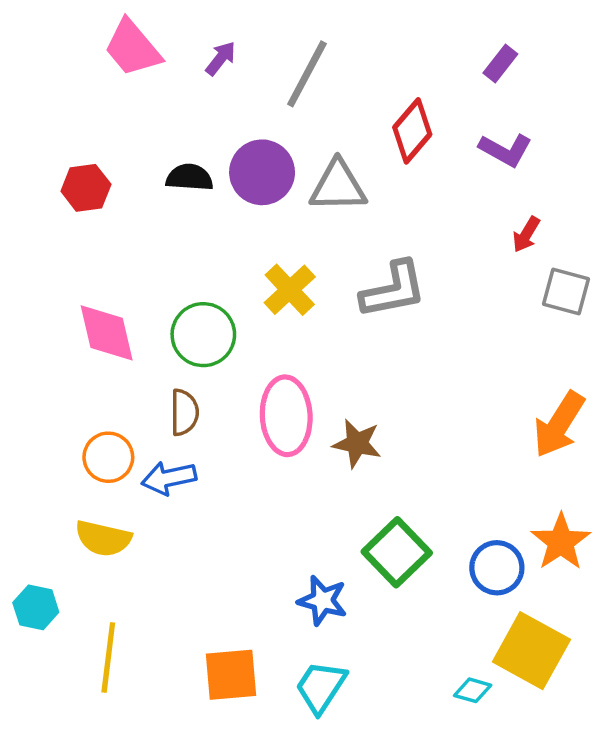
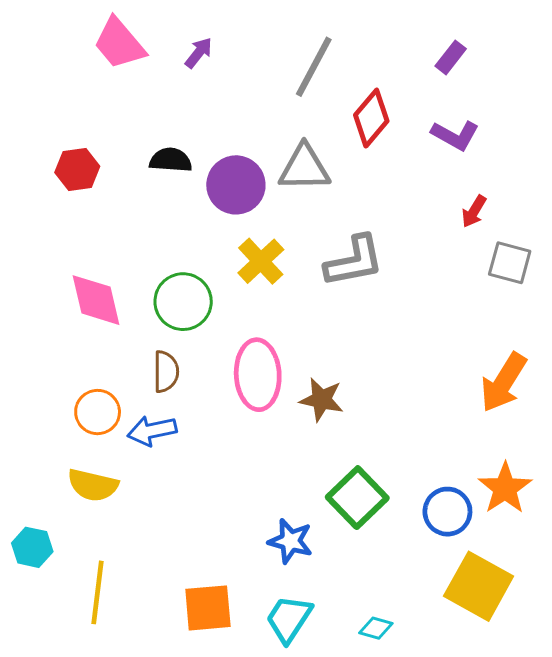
gray line: (307, 74) -> (314, 67), moved
purple circle: (262, 172) -> (236, 185), moved
cyan diamond: (473, 690) -> (376, 628), moved

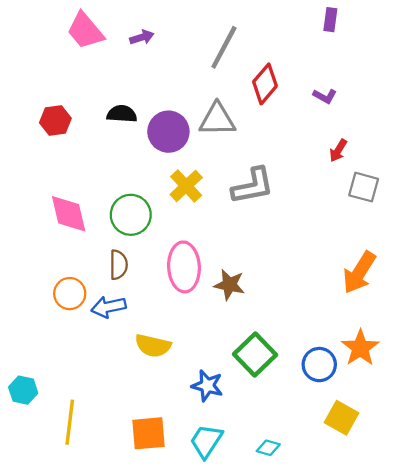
purple arrow: (199, 53) -> (142, 37), turned 35
purple rectangle: (451, 57) -> (330, 20), moved, turned -30
purple L-shape: (455, 135) -> (325, 96), size x0.7
yellow semicircle: (93, 485) -> (153, 346), moved
yellow square: (479, 586) -> (341, 418), size x0.7

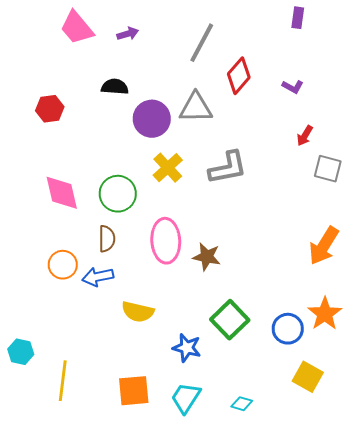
black semicircle: (122, 114) -> (115, 87), moved

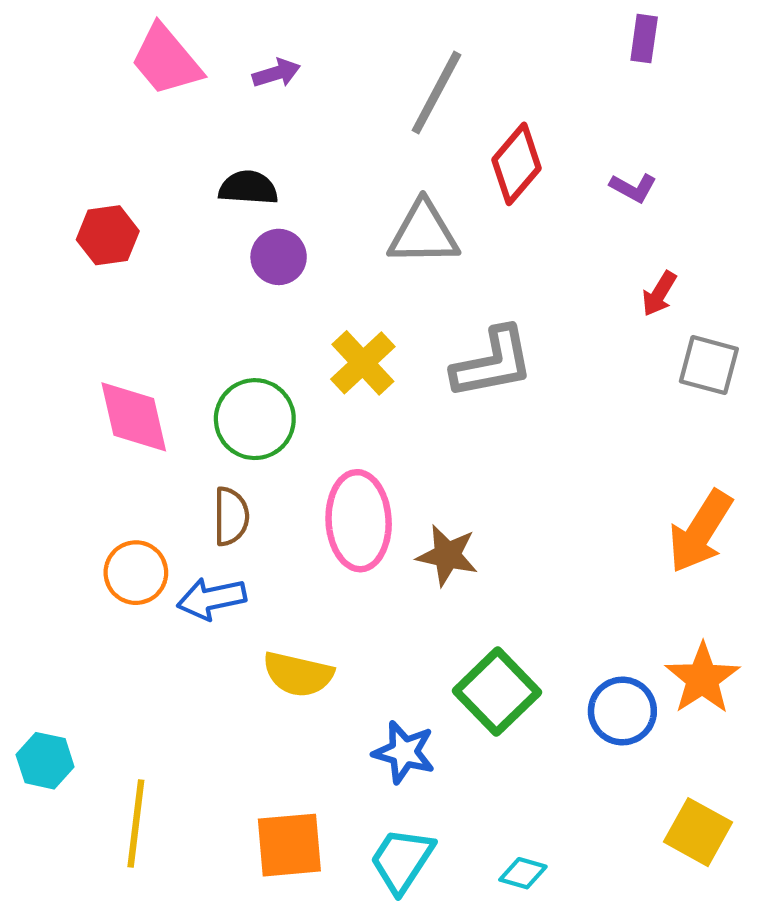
purple circle: (152, 119) -> (279, 257), moved, size x0.7
yellow square: (308, 377) -> (698, 832), moved

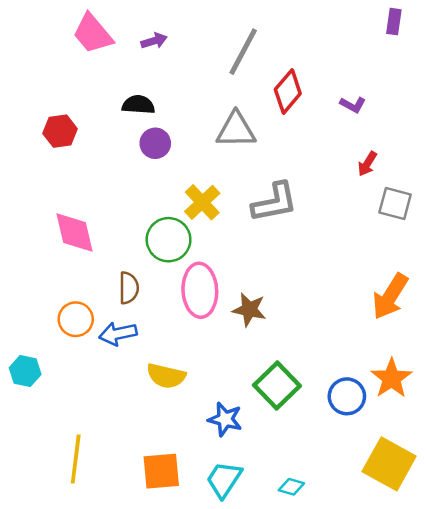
purple rectangle: (644, 39) -> (394, 22), moved
green circle: (255, 419) -> (169, 240), moved
cyan hexagon: (45, 761) -> (25, 371), moved
yellow square: (698, 832) -> (389, 464), size x1.4

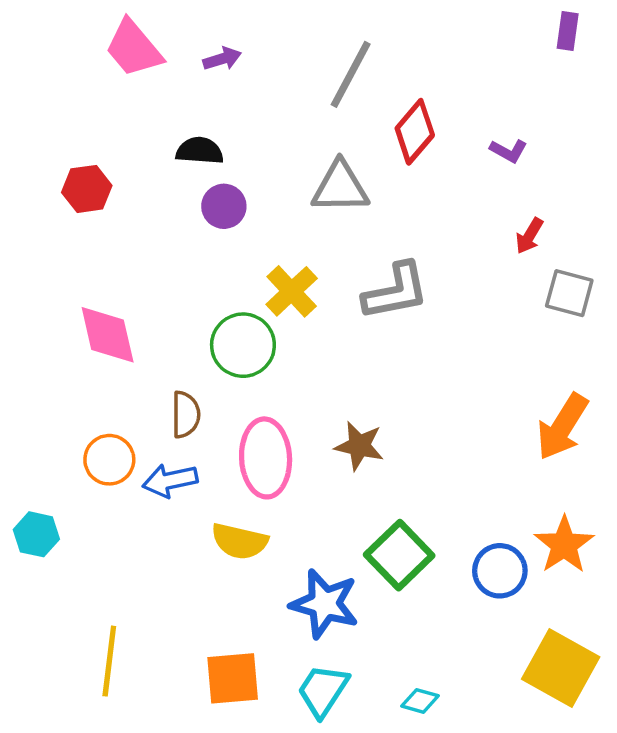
pink ellipse: (200, 290) -> (266, 458), moved
blue star: (225, 419) -> (325, 604), size x1.4

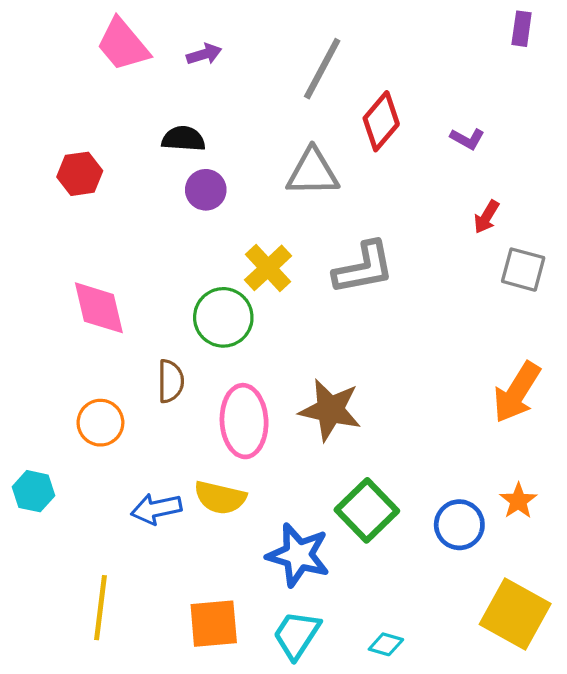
brown star: (359, 446) -> (330, 410), size x1.4
blue arrow: (170, 481) -> (156, 509), moved
orange star: (564, 545) -> (518, 501), size x0.7

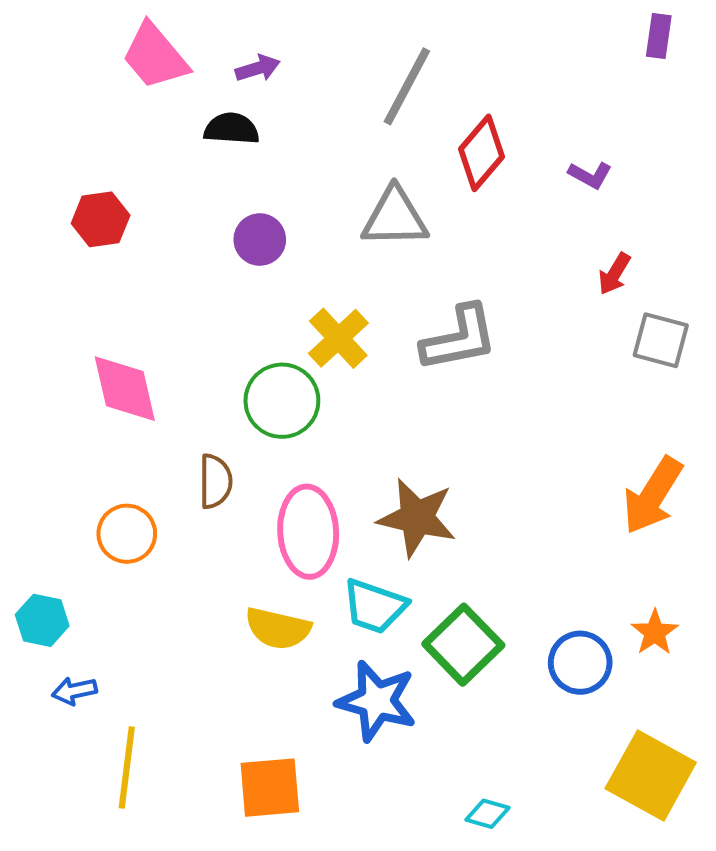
black semicircle: (183, 139) -> (232, 129), moved
blue arrow: (156, 509) -> (74, 691), moved, size x0.7
cyan trapezoid: (297, 635) -> (375, 606), moved, turned -104

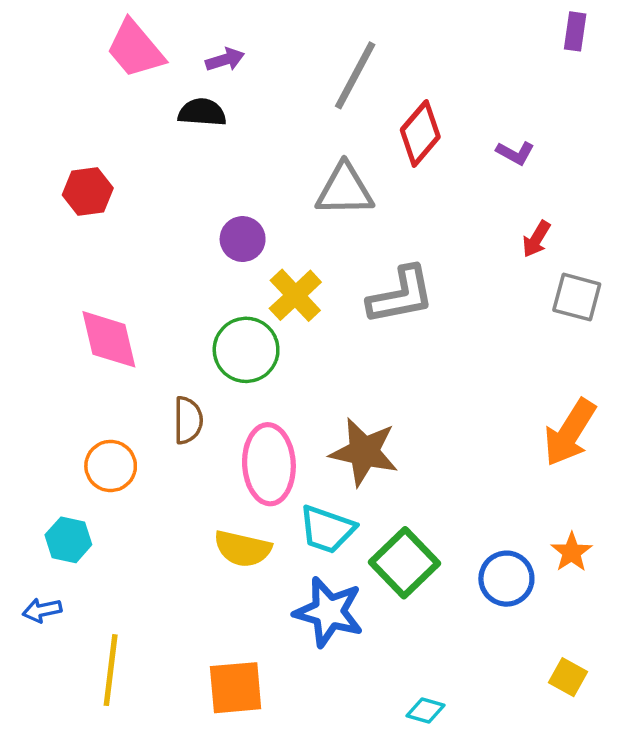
purple circle: (260, 240) -> (243, 239), moved
cyan hexagon: (42, 620) -> (68, 540), moved
blue arrow: (74, 691) -> (42, 610), moved
yellow square: (651, 776) -> (568, 677), size x0.5

